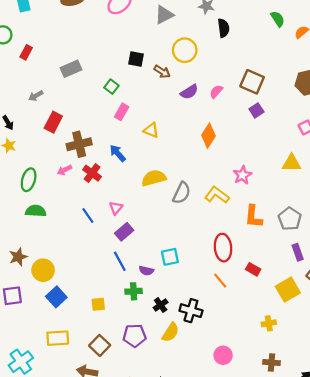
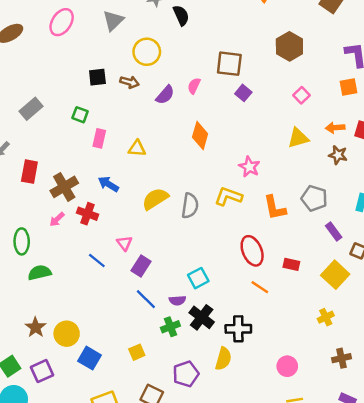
black cross: (161, 305) -> (202, 317), moved, size x1.5

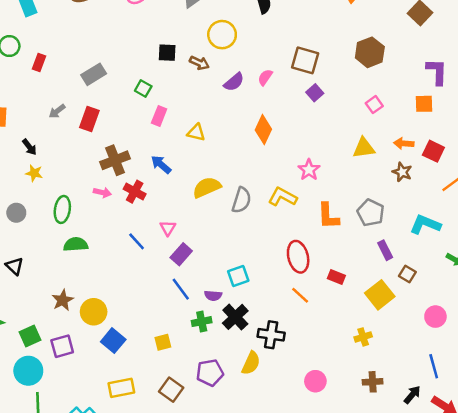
red rectangle: (29, 172) -> (89, 119), moved
pink arrow: (57, 219) -> (102, 192), turned -133

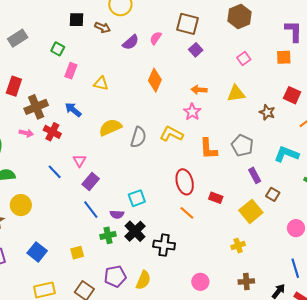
red rectangle: (89, 119) -> (14, 86), moved
orange arrow: (404, 143) -> (199, 90), moved
yellow circle: (94, 312) -> (21, 205), moved
yellow semicircle: (251, 363) -> (143, 280), moved

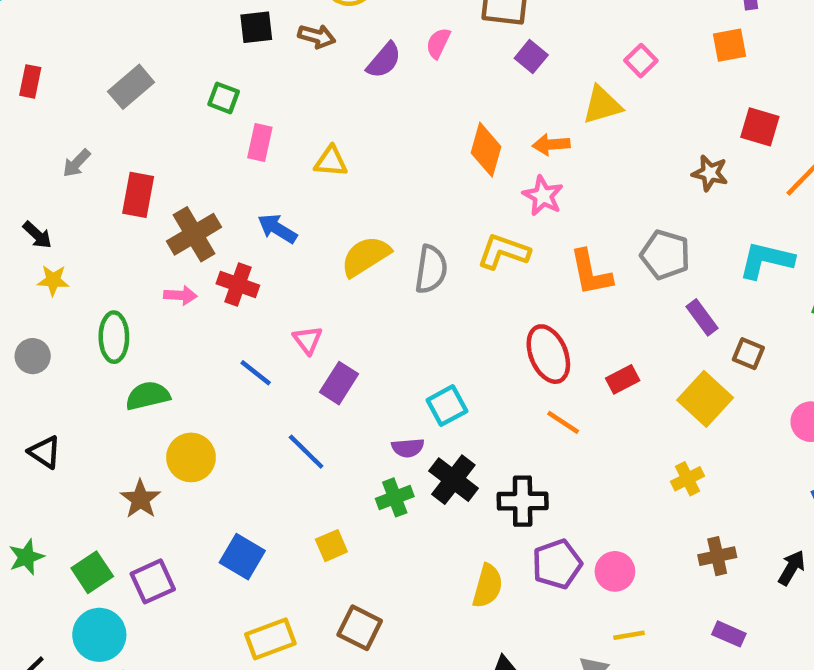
orange diamond: (155, 80) -> (486, 150), moved
yellow triangle: (236, 94) -> (602, 105), moved
red rectangle: (216, 198) -> (623, 379), turned -40
blue line: (91, 210) -> (306, 452), moved
purple pentagon: (115, 276) -> (557, 564), moved

